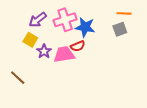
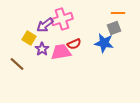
purple arrow: (38, 20) -> (45, 25), moved
blue star: (85, 27) -> (104, 43), moved
brown line: (18, 78) -> (17, 64), moved

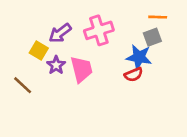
pink cross: (62, 19) -> (99, 30), moved
red semicircle: (74, 44) -> (134, 75), moved
pink trapezoid: (61, 52) -> (81, 69), turned 85

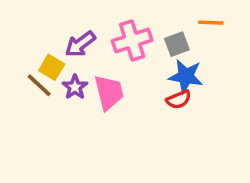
gray square: (152, 37) -> (177, 44), moved
brown line: (23, 85) -> (39, 85), moved

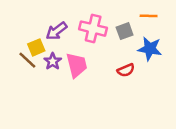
pink cross: (132, 41) -> (93, 29), turned 32
yellow square: (52, 67) -> (36, 47), turned 36
blue star: (186, 76) -> (150, 49), moved

